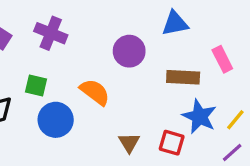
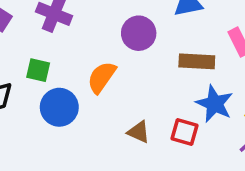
orange semicircle: (95, 92) -> (102, 77), turned -92
brown triangle: (129, 143) -> (139, 132), turned -35

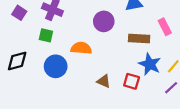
green square: (38, 70) -> (46, 35), moved
orange semicircle: (102, 77) -> (81, 48), turned 60

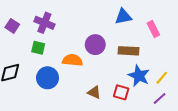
purple circle: (104, 21) -> (95, 45), moved
pink rectangle: (165, 27) -> (153, 29), moved

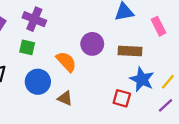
orange semicircle: (72, 60) -> (66, 62), turned 42
brown triangle: (94, 92) -> (65, 98), moved

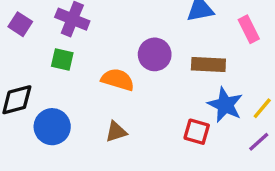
orange semicircle: (66, 62) -> (118, 80), turned -30
blue circle: (38, 82) -> (52, 127), moved
brown triangle: (65, 98) -> (116, 132), turned -42

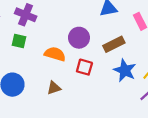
brown rectangle: (208, 64) -> (114, 44), turned -30
red square: (197, 132) -> (84, 67), moved

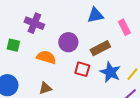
purple cross: (26, 15) -> (34, 23), moved
red square: (84, 67) -> (82, 69), moved

